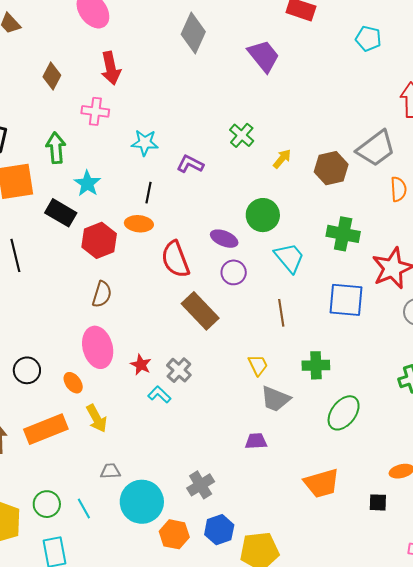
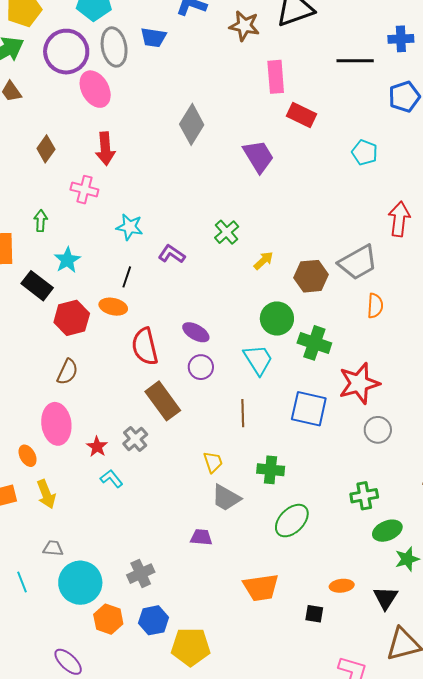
green arrow: (56, 148) -> (41, 221), size x0.7
green circle: (263, 215) -> (277, 319), moved
gray cross: (179, 370) -> (135, 439), moved

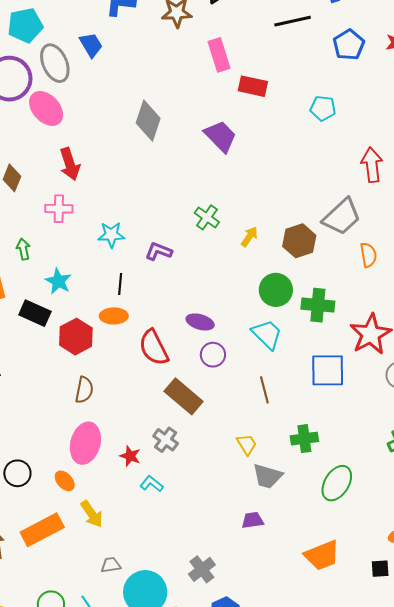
blue trapezoid: (153, 37) -> (91, 45), turned -116
pink ellipse: (56, 424) -> (85, 443), turned 36

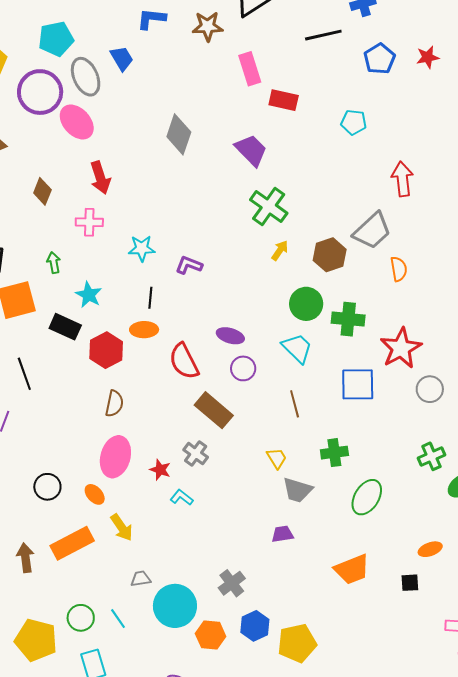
green cross: (207, 217) -> (269, 206), moved, size x1.5

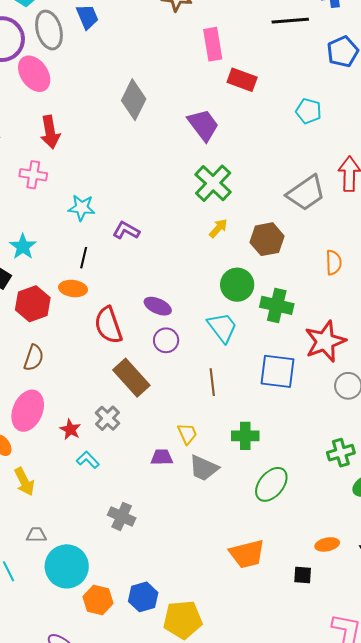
gray trapezoid: (372, 231) -> (306, 193), moved
purple trapezoid: (282, 534) -> (162, 457), moved
gray cross: (232, 583) -> (122, 516), moved, turned -36

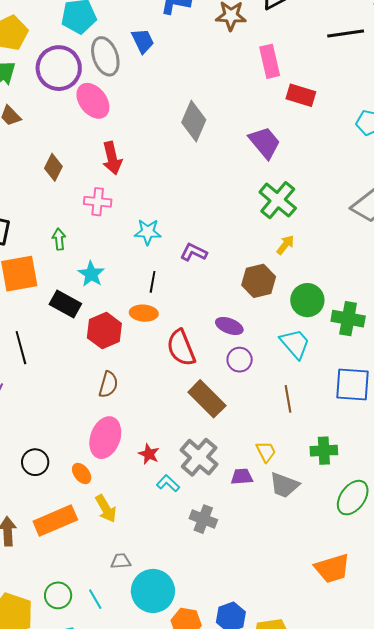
brown hexagon: (267, 239) -> (259, 281), moved
gray cross: (108, 418) -> (199, 457), moved, size x1.5
gray cross: (122, 516) -> (203, 519), moved

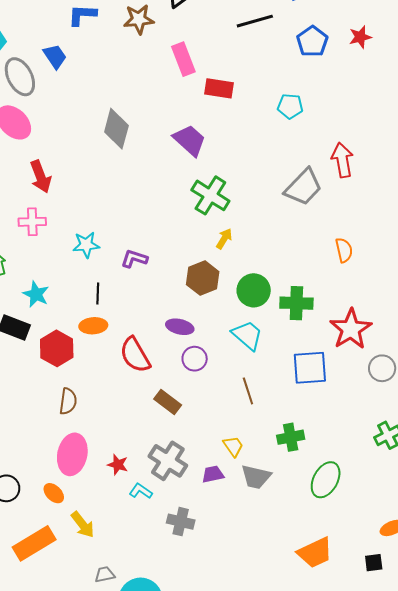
brown rectangle: (207, 399) -> (168, 402), size x0.7

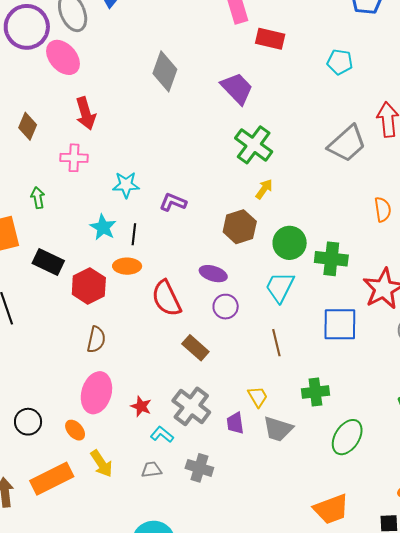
cyan star: (36, 294) -> (103, 227), moved
cyan trapezoid: (247, 335) -> (280, 287), turned -108
purple trapezoid: (213, 474) -> (235, 423), turned -90
gray trapezoid: (105, 575) -> (151, 470), moved

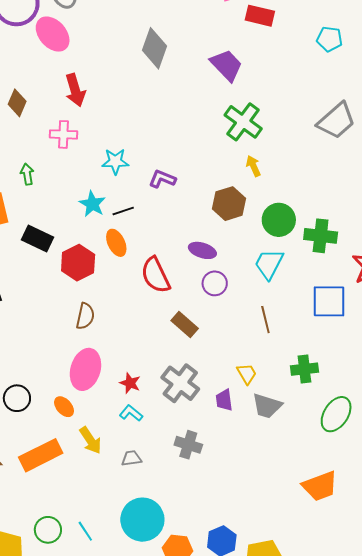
yellow arrow: (264, 189) -> (253, 166), turned -60
black line: (134, 234) -> (123, 211), turned 65
orange ellipse: (127, 266) -> (116, 243), turned 64
cyan L-shape: (162, 434) -> (131, 413), moved
gray trapezoid: (151, 470) -> (131, 458), moved

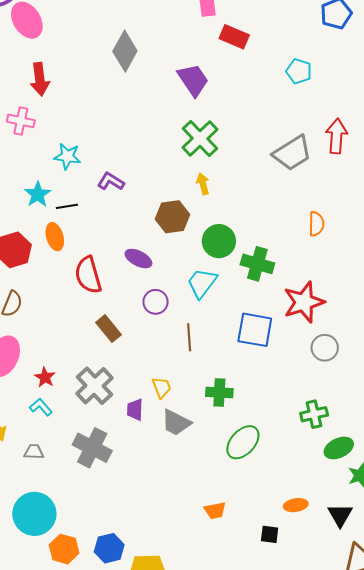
purple circle: (215, 283) -> (156, 302), moved
gray cross: (188, 445) -> (92, 448), size x1.4
orange trapezoid: (320, 486) -> (215, 510), size x0.6

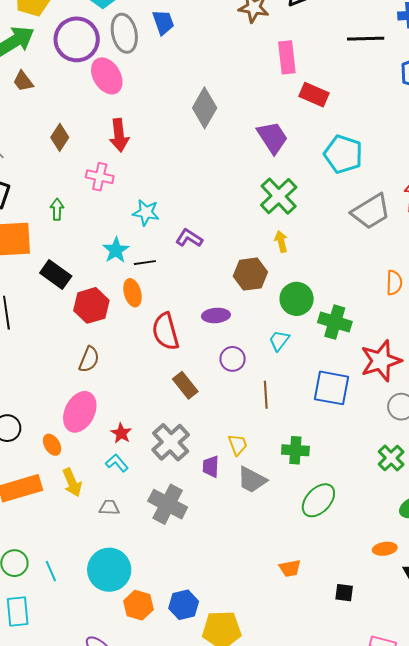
cyan pentagon: (299, 71) -> (343, 154), moved, size x1.5
purple ellipse: (138, 259) -> (216, 315), turned -32
cyan trapezoid: (202, 283) -> (279, 341), size x0.7
green cross: (314, 414) -> (391, 458), moved, turned -32
orange ellipse: (296, 505) -> (385, 549), moved

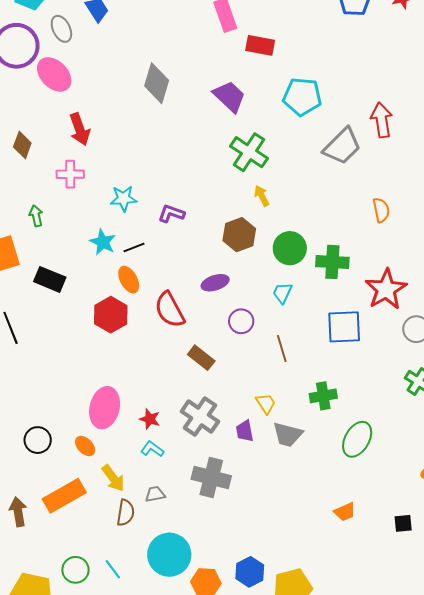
gray ellipse: (124, 33) -> (61, 29), size x0.7
red hexagon: (91, 305) -> (111, 315), moved
brown semicircle: (89, 359) -> (126, 513), moved

